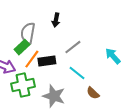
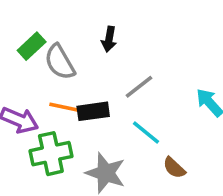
gray semicircle: (28, 33) -> (60, 62), turned -40
green rectangle: (22, 47) -> (32, 46), moved
orange line: (32, 59) -> (67, 108), turned 66

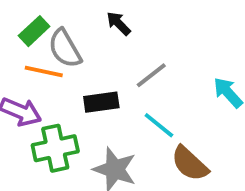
black arrow: (109, 39) -> (119, 23), turned 125
orange line: (67, 108) -> (44, 71), moved
brown semicircle: (174, 168) -> (190, 164), size x1.5

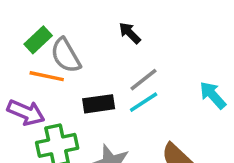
black arrow: (119, 23) -> (130, 33), moved
cyan line: (159, 125) -> (144, 102), moved, turned -72

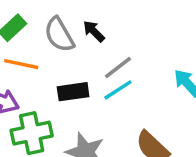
black arrow: (130, 33) -> (94, 31), moved
gray semicircle: (66, 55) -> (59, 35), moved

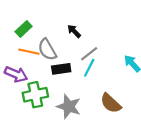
gray semicircle: (59, 35) -> (47, 49), moved
cyan line: (118, 90) -> (89, 68), turned -30

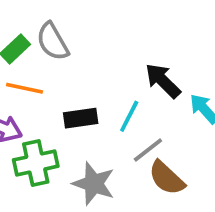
black arrow: (74, 31) -> (163, 81), moved, size x1.5
gray semicircle: (47, 49) -> (53, 42), moved
gray line: (89, 54) -> (148, 150), moved

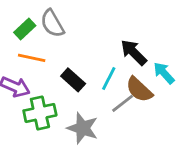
black rectangle: (81, 118) -> (73, 80), turned 50
brown semicircle: (167, 178) -> (139, 90), moved

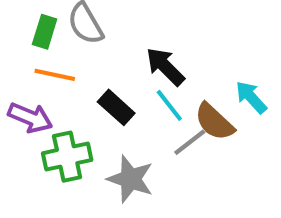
green rectangle: (25, 29) -> (45, 32), turned -30
black arrow: (134, 52) -> (165, 67), moved
cyan line: (109, 79) -> (169, 105), turned -65

